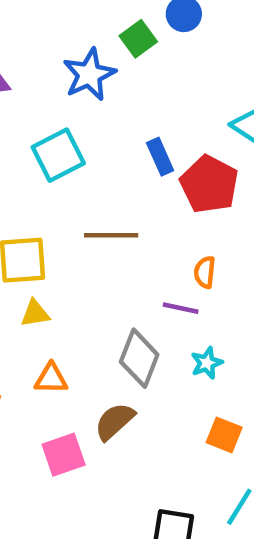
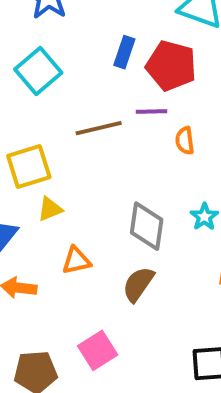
blue rectangle: (160, 157) -> (124, 52), turned 56
purple line: (181, 308) -> (152, 111), moved
pink square: (64, 455) -> (98, 350), moved

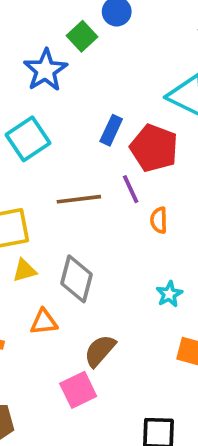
purple line: (152, 111) -> (131, 189), turned 60
gray diamond: (147, 226) -> (76, 279), moved
pink square: (98, 350) -> (78, 390), moved

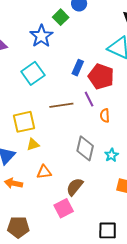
gray diamond: (76, 279) -> (85, 148), moved

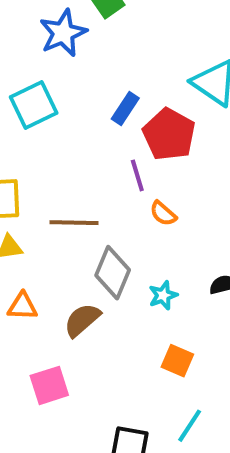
brown line: (61, 105) -> (74, 223), moved
orange semicircle: (105, 115) -> (163, 214), turned -56
brown semicircle: (75, 187) -> (82, 320), moved

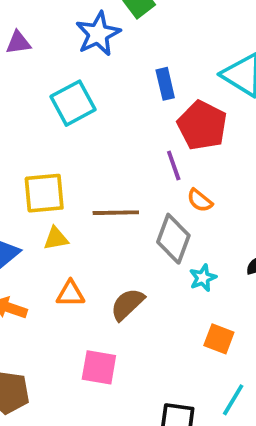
blue rectangle: (125, 108) -> (165, 84), moved, turned -44
gray diamond: (113, 273) -> (173, 239), moved
pink square: (49, 385) -> (99, 367), turned 30

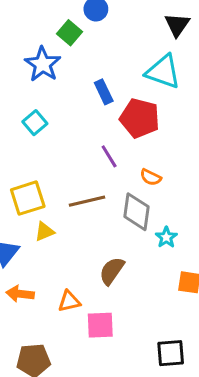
cyan square: (73, 103) -> (35, 123), size x0.7
purple line: (174, 165) -> (109, 156), moved
orange triangle: (70, 294) -> (69, 301), moved

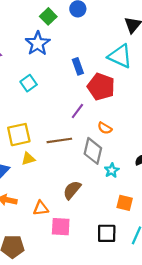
green square: (70, 33) -> (48, 16), moved
purple line: (109, 156) -> (77, 111), turned 63
black square: (171, 353) -> (107, 233), moved

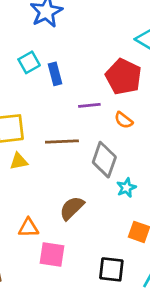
blue rectangle: (78, 66) -> (55, 74), moved
purple line: (77, 111) -> (89, 105), turned 42
orange semicircle: (105, 128) -> (124, 120), moved

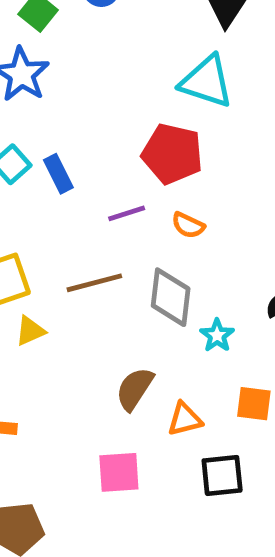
orange triangle: (28, 228) -> (185, 419), moved

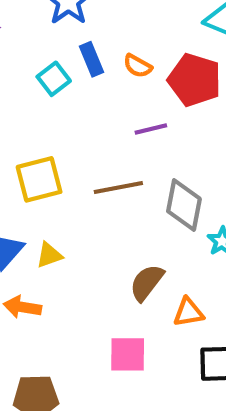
blue rectangle: (58, 174) -> (91, 59), moved
orange semicircle: (188, 225) -> (138, 66), moved
yellow triangle: (30, 331) -> (49, 255), moved

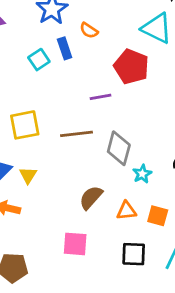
orange semicircle: (138, 66) -> (89, 30), moved
yellow triangle: (49, 255) -> (28, 175), turned -42
orange triangle: (188, 312) -> (126, 211), moved

